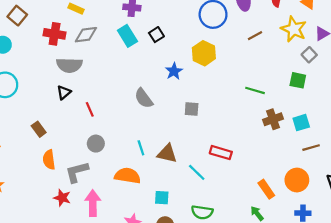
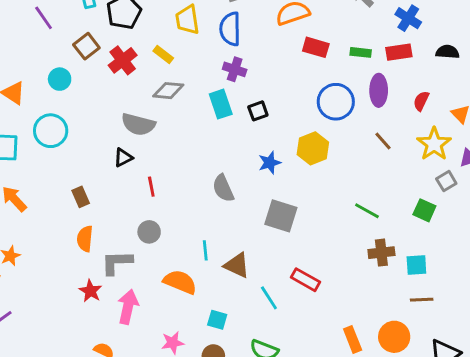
red cross: (55, 34) -> (123, 60), moved, turned 30
brown line: (255, 36) -> (383, 141), turned 64
gray square: (192, 109) -> (281, 216), size x1.6

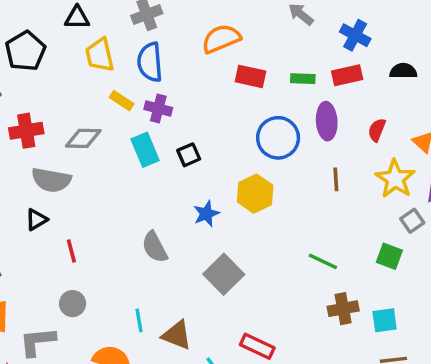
yellow rectangle: (163, 54) -> (122, 101), moved
red cross: (123, 60) -> (26, 131), moved, turned 32
brown line: (383, 141) -> (336, 179), turned 42
gray square: (281, 216) -> (224, 274), turned 32

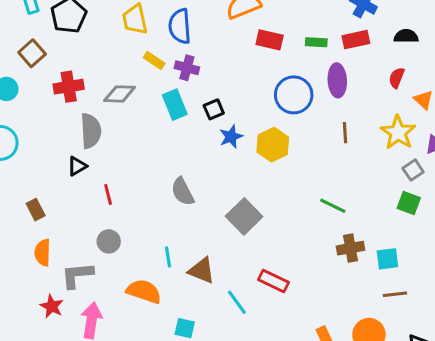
red semicircle: (377, 130) -> (397, 78), moved
gray semicircle: (51, 180) -> (91, 131), turned -104
blue star: (206, 214) -> (231, 137), moved
green square: (389, 256) -> (409, 203), moved

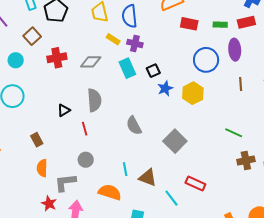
gray semicircle: (91, 131) -> (94, 100), moved

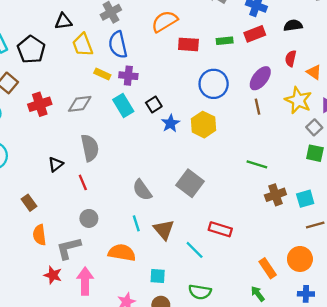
purple ellipse: (235, 50) -> (260, 78), moved, turned 50
gray semicircle: (134, 126) -> (142, 190), moved
brown triangle: (148, 178) -> (164, 230), turned 36

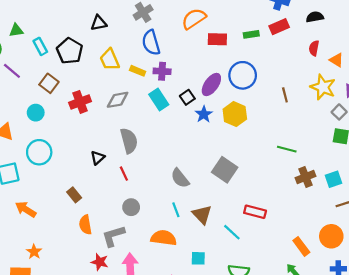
yellow trapezoid: (83, 45) -> (110, 60), moved
purple ellipse: (260, 78) -> (211, 84), moved

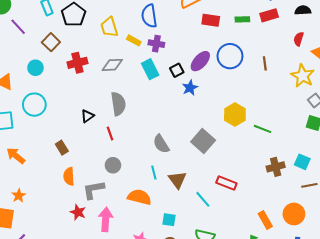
brown line: (285, 95) -> (265, 63), moved
yellow hexagon: (235, 114) -> (235, 114), moved
brown cross: (306, 177) -> (276, 167), moved
cyan square: (334, 179) -> (302, 162), turned 35

